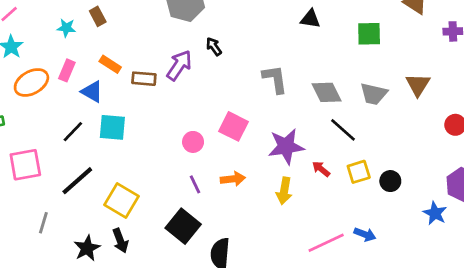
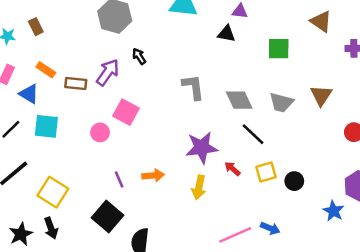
pink square: (234, 126) -> (126, 112), moved
pink circle: (193, 142) -> (100, 132), moved

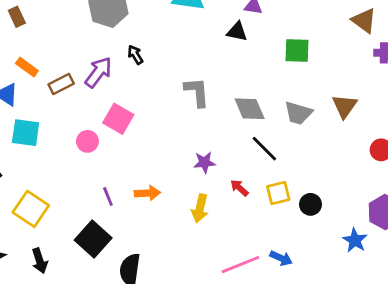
brown triangle: (321, 21) -> (364, 21), moved
brown rectangle: (76, 84) -> (61, 84), turned -35
purple star: (202, 148) -> (204, 162), size x0.6
black arrow: (51, 228) -> (40, 261), moved

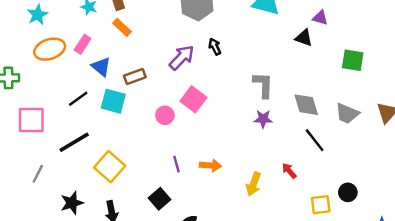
orange rectangle: (27, 67) -> (122, 27), moved
brown rectangle: (61, 84) -> (135, 77), moved
purple star: (204, 162) -> (263, 119), moved
yellow square: (278, 193) -> (321, 205), moved
black square: (93, 239) -> (159, 199), size x0.7

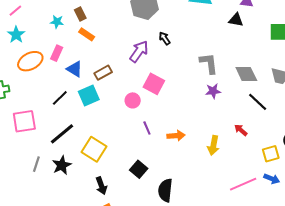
cyan square: (113, 101) -> (89, 96), turned -30
purple line: (176, 164) -> (147, 128), moved
black star: (72, 203) -> (62, 165), moved

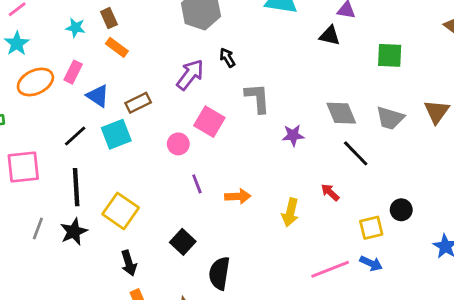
gray L-shape: (209, 63) -> (257, 98), moved
black line: (62, 134) -> (76, 187), turned -56

